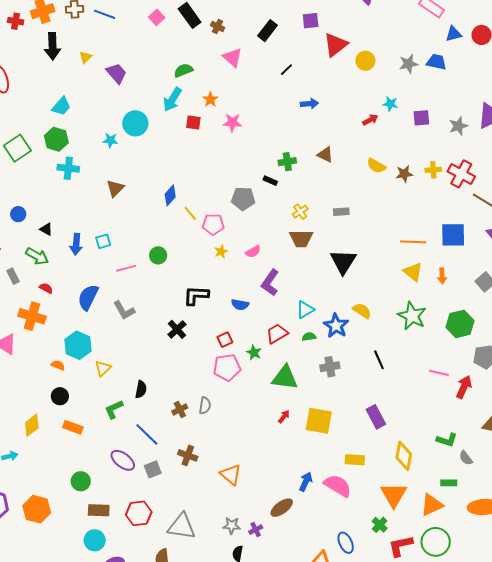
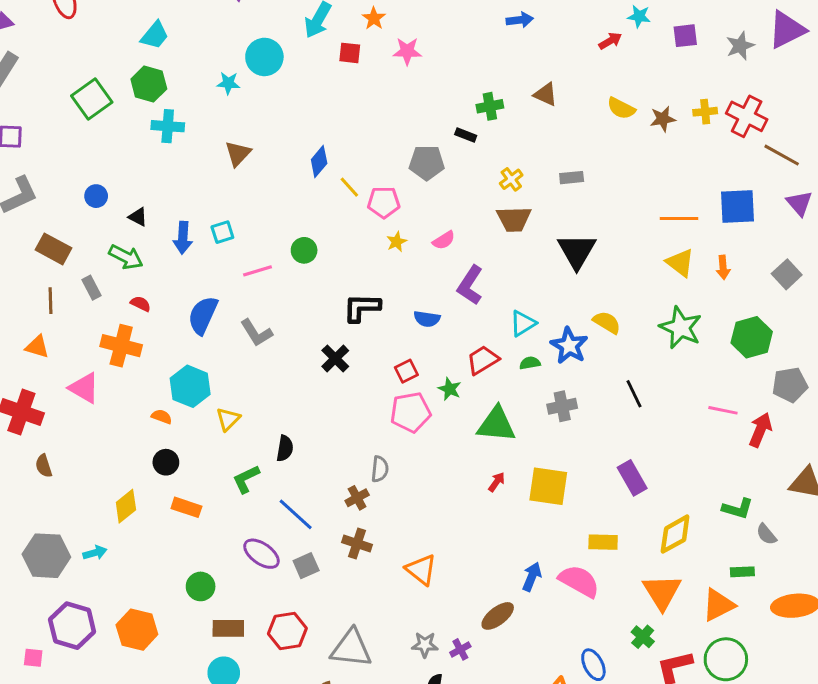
brown cross: (180, 409) -> (357, 498), moved
yellow diamond: (404, 456) -> (675, 534), turned 52

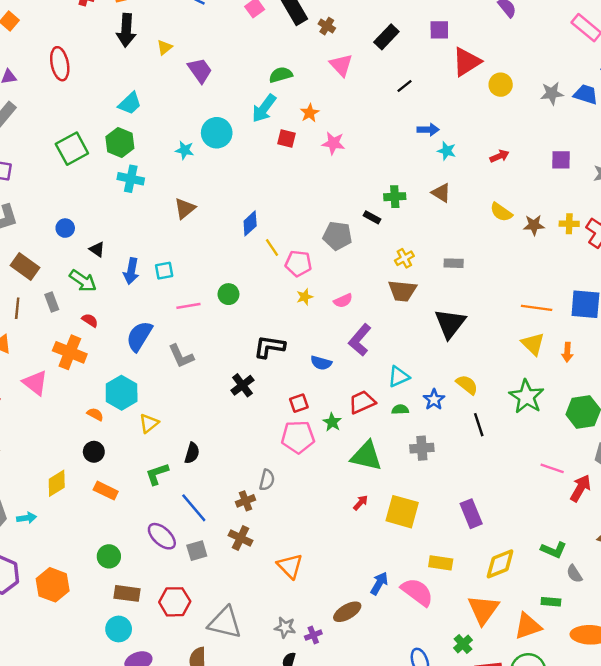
cyan star: (639, 16) -> (447, 151), moved
blue star: (569, 346) -> (434, 400), size x0.7
black line: (634, 394) -> (479, 425), moved

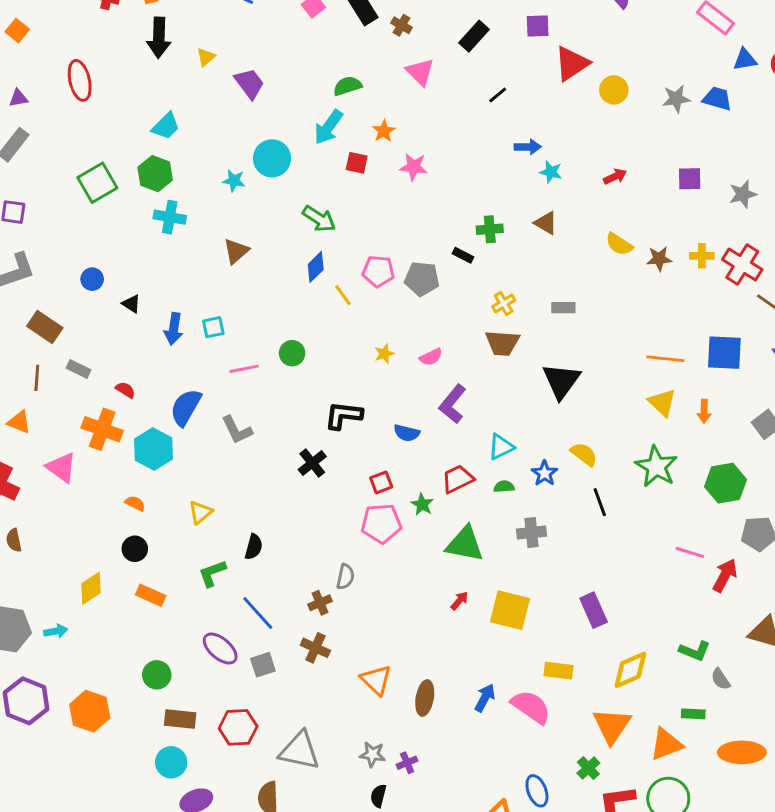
pink pentagon: (298, 263) -> (378, 271), moved
green arrow: (83, 281) -> (319, 219), moved
gray rectangle: (52, 302) -> (79, 369), turned -42
cyan hexagon: (122, 393) -> (154, 449), moved
brown ellipse: (347, 612) -> (425, 698), moved, turned -48

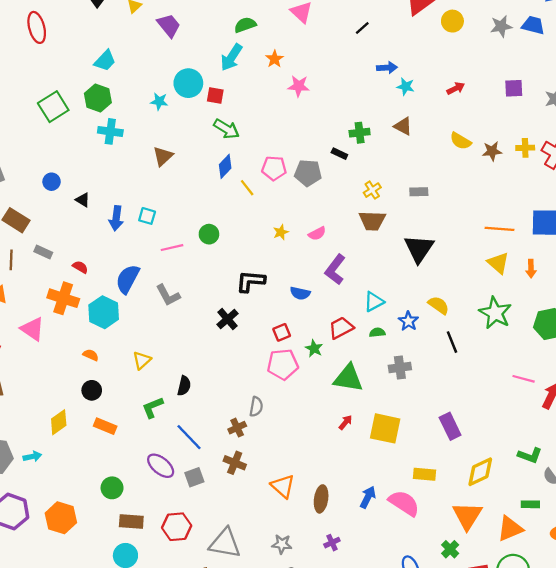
red square: (357, 163) -> (215, 95), moved
cyan square: (213, 327) -> (147, 216), turned 30
purple cross: (407, 763) -> (332, 543), moved

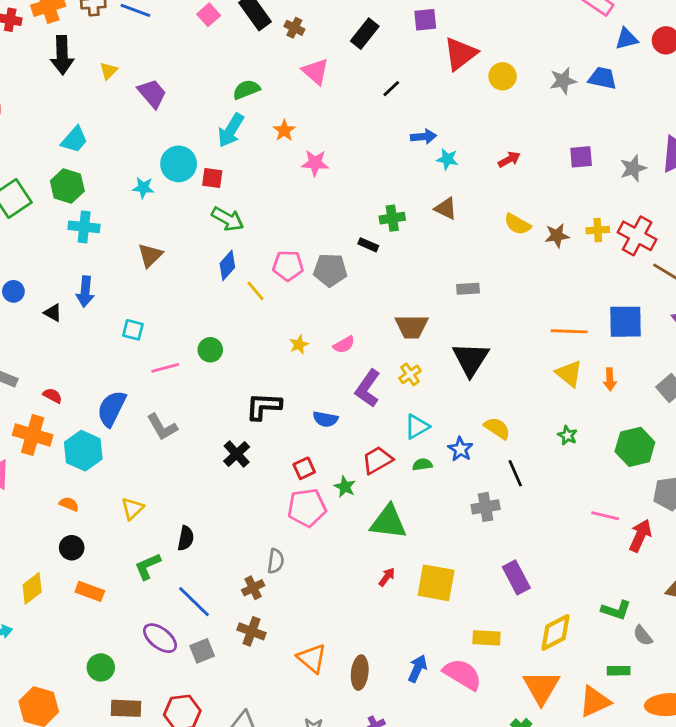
yellow cross: (372, 190) -> (410, 374), moved
blue arrow: (116, 218) -> (85, 292), moved
green star: (495, 313) -> (567, 435), size x0.5
gray cross: (400, 367) -> (486, 507), moved

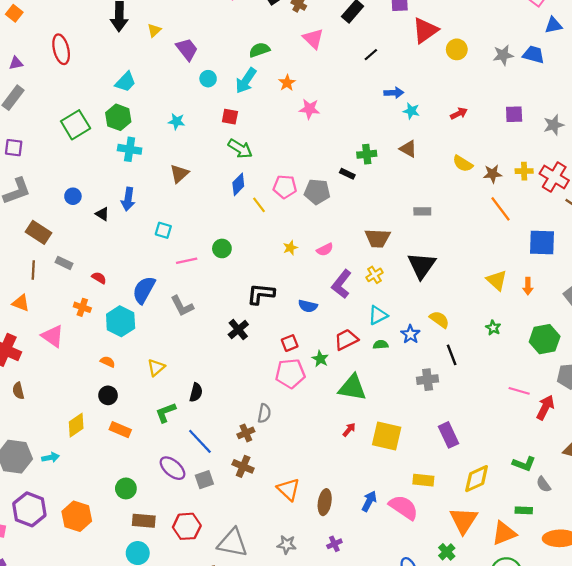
cyan circle: (179, 164) -> (208, 79), moved, size x0.6
orange line: (569, 331) -> (500, 209), moved, turned 48
orange cross: (33, 435) -> (82, 307), size x0.6

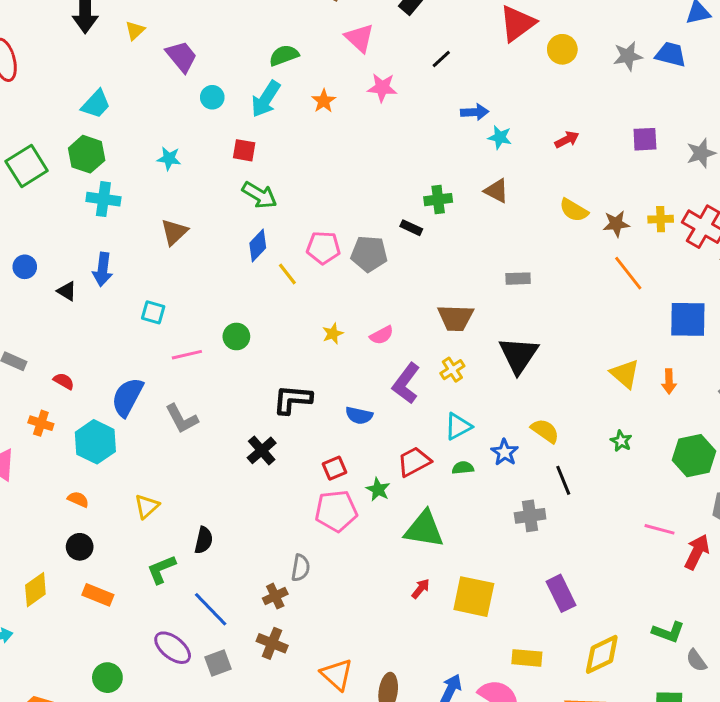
pink star: (309, 109) -> (382, 88), moved

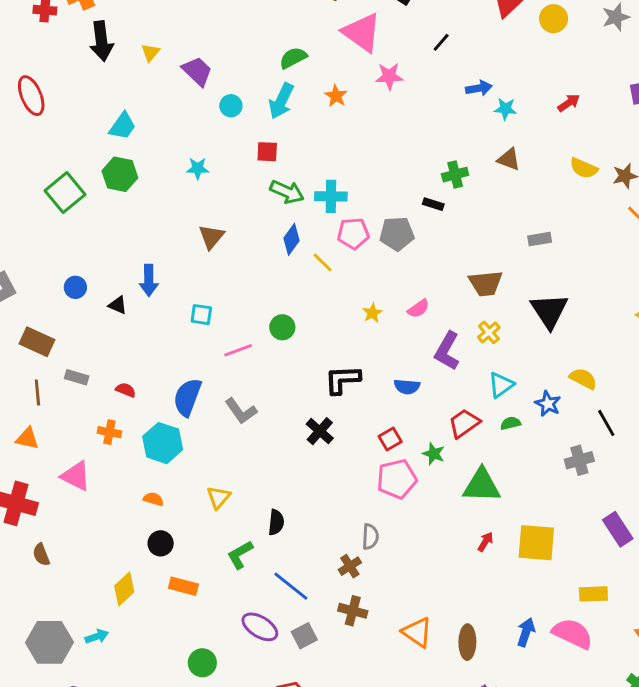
pink triangle: (359, 38) -> (362, 32), size x1.4
cyan cross: (103, 199) -> (331, 196), moved

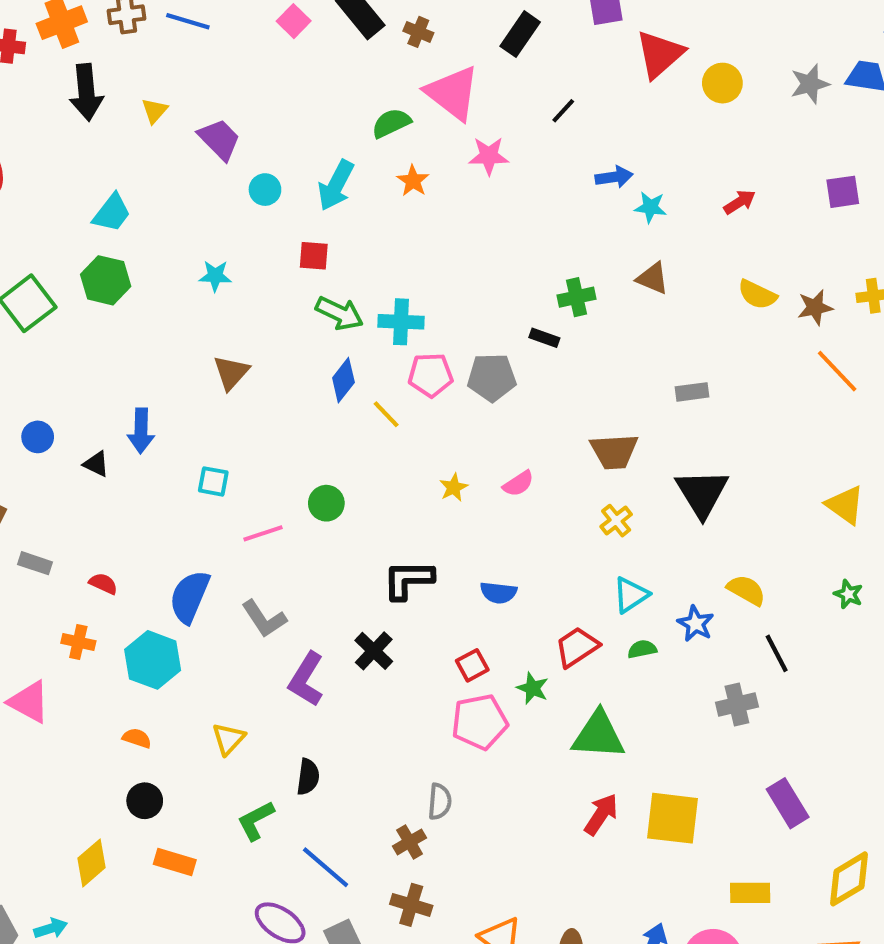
green semicircle: (293, 58) -> (391, 123), moved
purple L-shape: (447, 351) -> (306, 679), moved
red arrow: (485, 542) -> (601, 814), size x1.5

